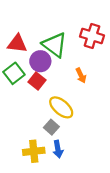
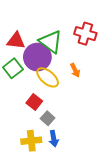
purple circle: (40, 61) -> (37, 57), size x1.4
red square: (37, 81) -> (34, 102), moved
yellow ellipse: (61, 107) -> (48, 77), moved

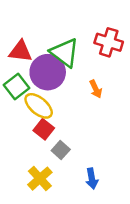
yellow ellipse: (48, 77) -> (39, 106), moved
blue arrow: (54, 139) -> (92, 179), moved
yellow cross: (31, 141) -> (40, 179), turned -36

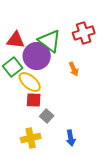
red cross: (109, 42) -> (84, 33), turned -35
red square: (44, 129) -> (34, 100), turned -35
yellow cross: (40, 179) -> (31, 138), turned 30

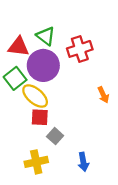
red cross: (84, 33) -> (80, 49), moved
green triangle: (50, 41) -> (46, 36), moved, size x0.7
orange arrow: (74, 69) -> (103, 95), moved

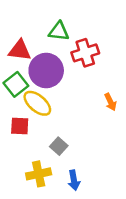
green triangle: (46, 36) -> (59, 31), moved, turned -30
red square: (40, 117) -> (20, 126), moved
blue arrow: (83, 162) -> (74, 180), moved

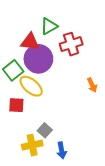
green triangle: (59, 31) -> (49, 26), turned -36
red triangle: (20, 50) -> (30, 42), moved
gray square: (59, 146) -> (45, 130), moved

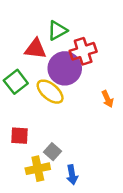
purple circle: (38, 59) -> (65, 68), moved
yellow ellipse: (31, 86) -> (50, 92), moved
red square: (16, 105) -> (19, 136), moved

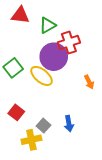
red triangle: (35, 49) -> (20, 15), moved
red square: (19, 136) -> (16, 112), turned 35
blue arrow: (72, 175) -> (69, 124), moved

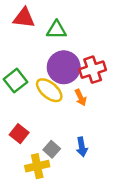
green triangle: (48, 25) -> (56, 30), turned 30
red cross: (69, 43) -> (93, 70), moved
orange arrow: (89, 82) -> (81, 97), moved

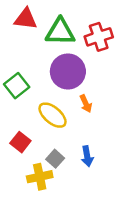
green triangle: (56, 30) -> (60, 32), size x1.4
red cross: (93, 70) -> (99, 37), moved
yellow ellipse: (49, 90) -> (53, 115), moved

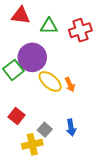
green triangle: (60, 32) -> (49, 26), size x0.7
purple circle: (68, 71) -> (32, 57), moved
yellow ellipse: (53, 115) -> (50, 81), moved

